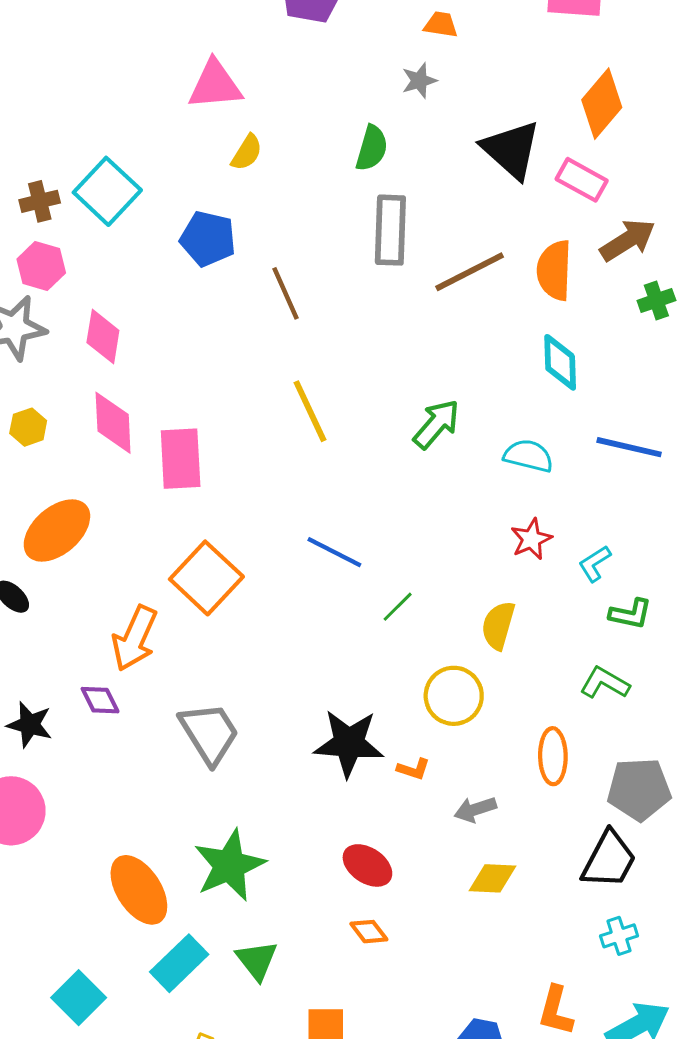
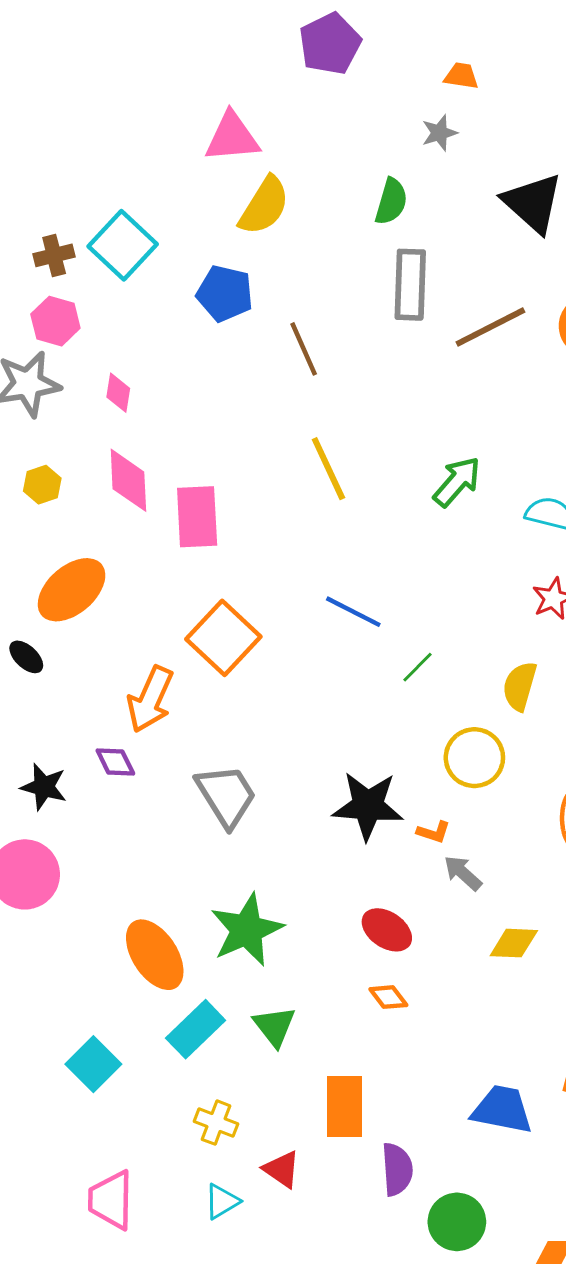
yellow semicircle: (247, 152) -> (264, 206), size x1.6
pink diamond: (103, 336) -> (118, 393), size x0.7
gray arrow: (475, 809) -> (463, 873), moved, turned 60

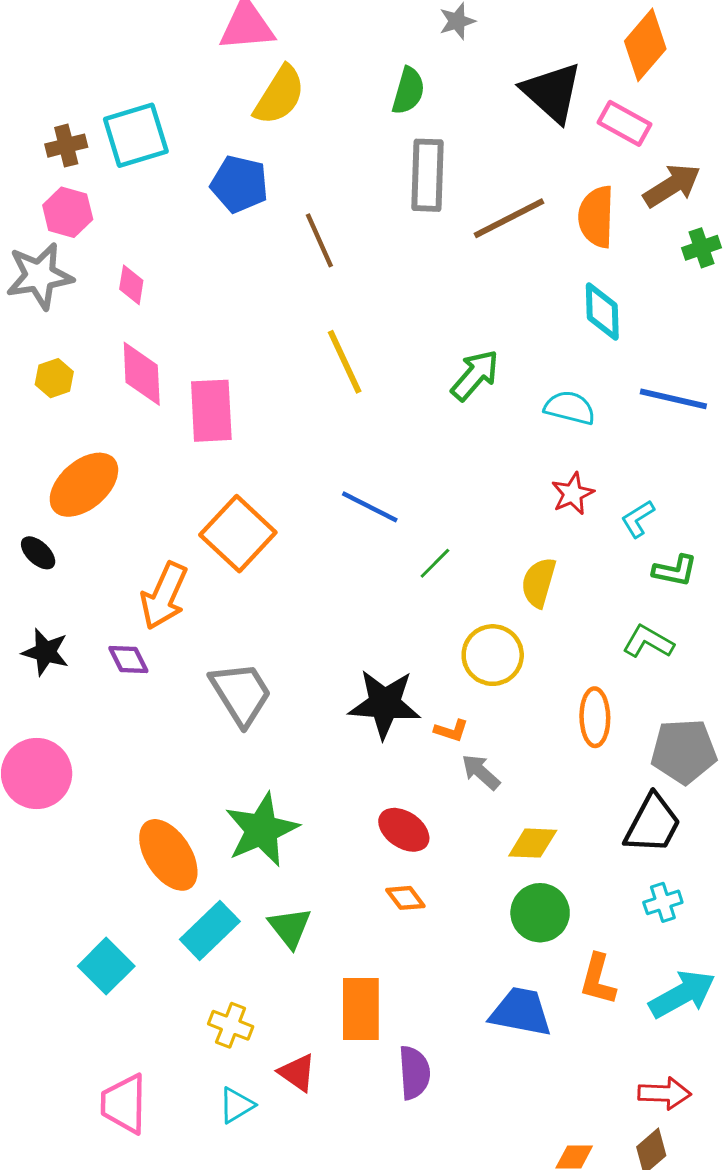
cyan square: (123, 245) -> (136, 135), turned 30
black star: (44, 787) -> (45, 652), moved
green circle: (457, 1222) -> (540, 913), moved

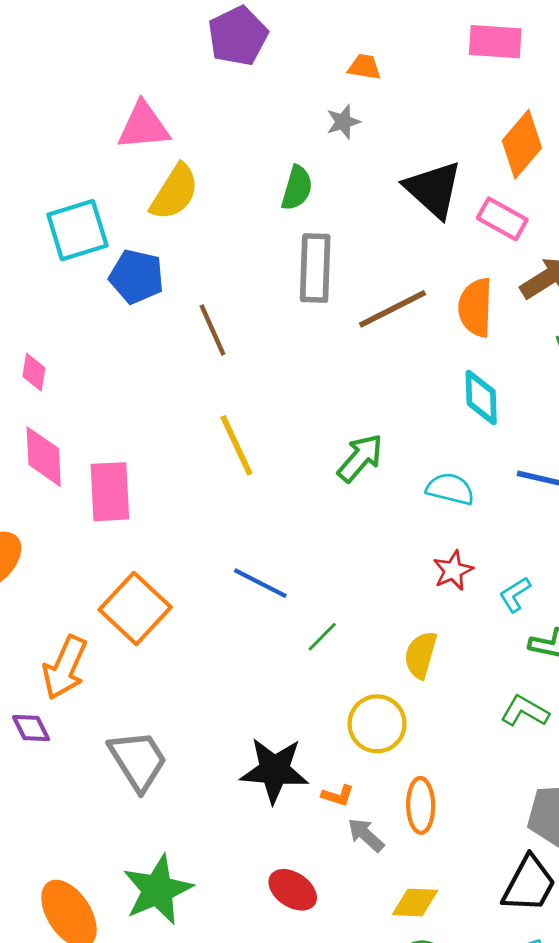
cyan square: (136, 135) -> (77, 230), moved
orange ellipse: (595, 717) -> (421, 805), moved

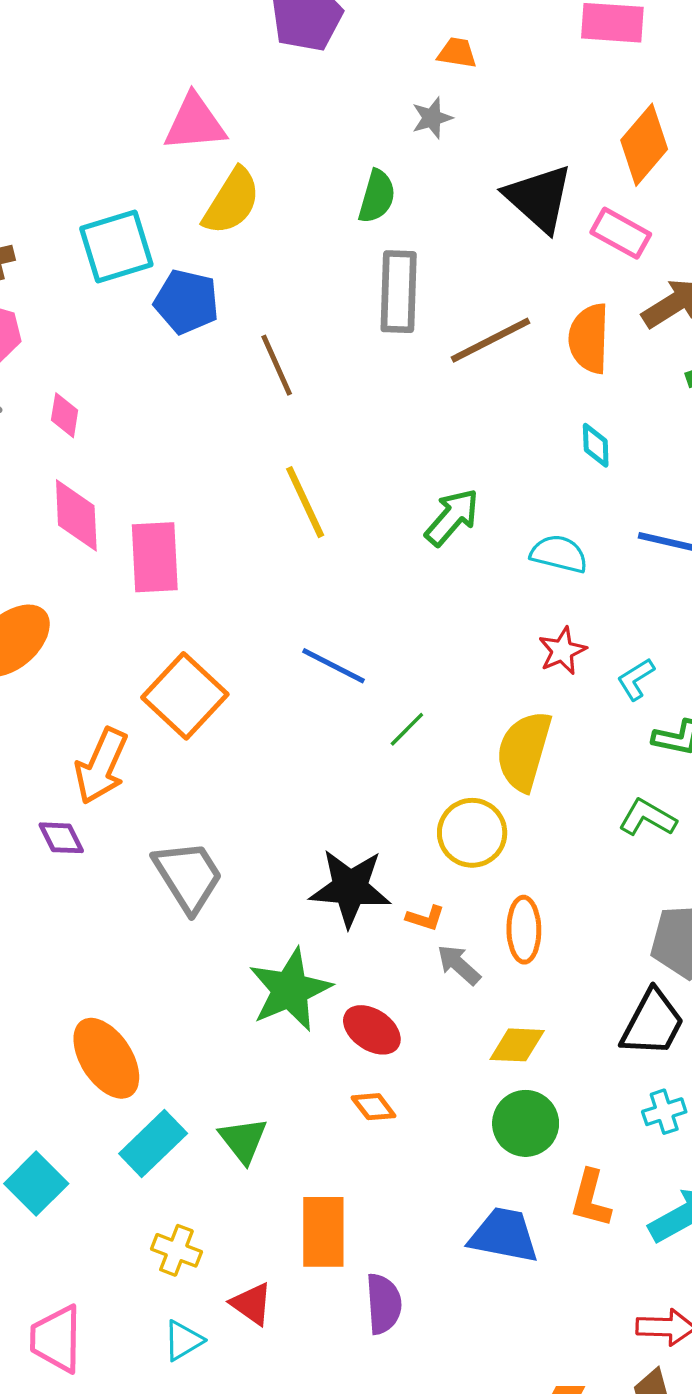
cyan diamond: (481, 397) -> (596, 445), size x0.7
yellow semicircle: (421, 655) -> (524, 751), size x1.4
green star: (158, 890) -> (290, 990), moved

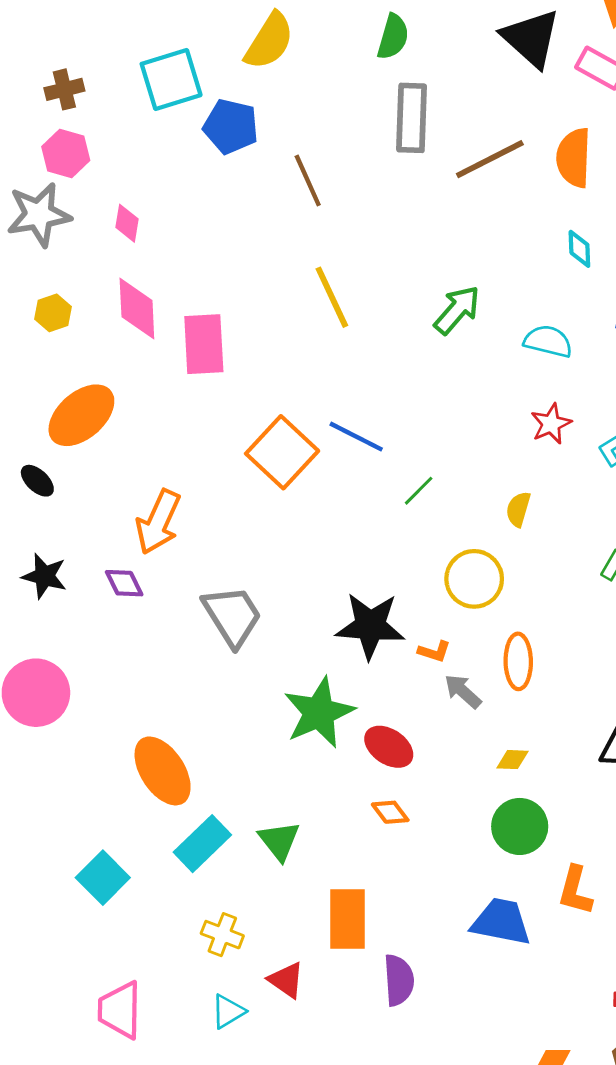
orange square: (185, 696) -> (282, 452), moved
yellow semicircle: (524, 751) -> (518, 509), size x0.5
yellow diamond: (517, 1045) -> (513, 760), size x0.7

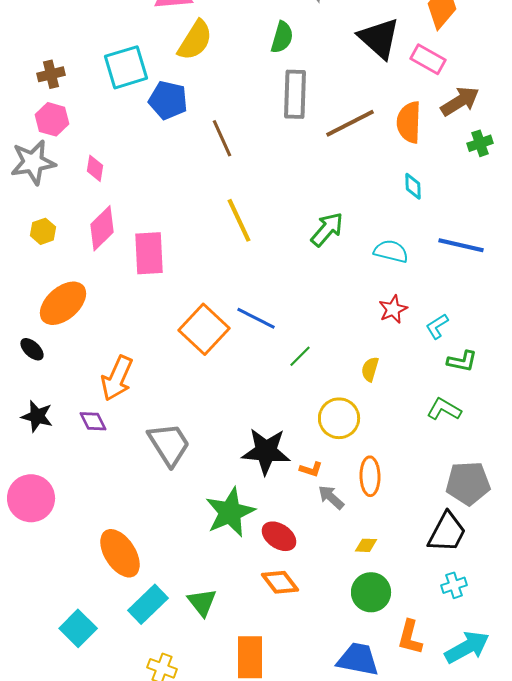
pink diamond: (137, 309) -> (102, 228), turned 48
orange diamond: (390, 812) -> (280, 582), size x1.4

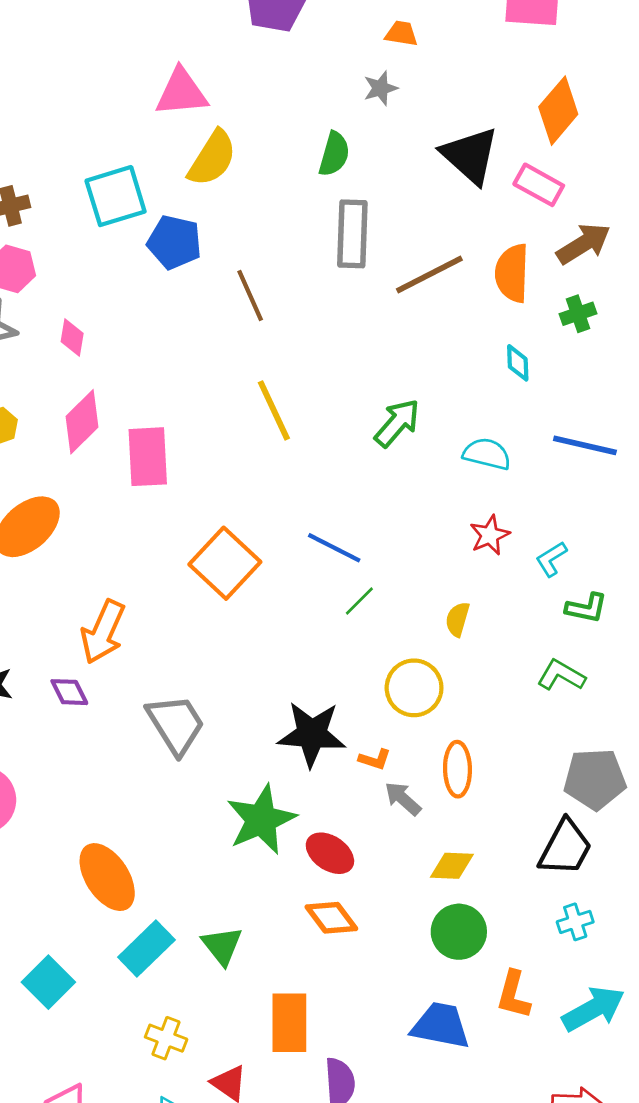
green cross: (480, 143) -> (578, 314), moved
blue line: (256, 318) -> (334, 548), moved
yellow diamond: (366, 545) -> (452, 866), size x1.4

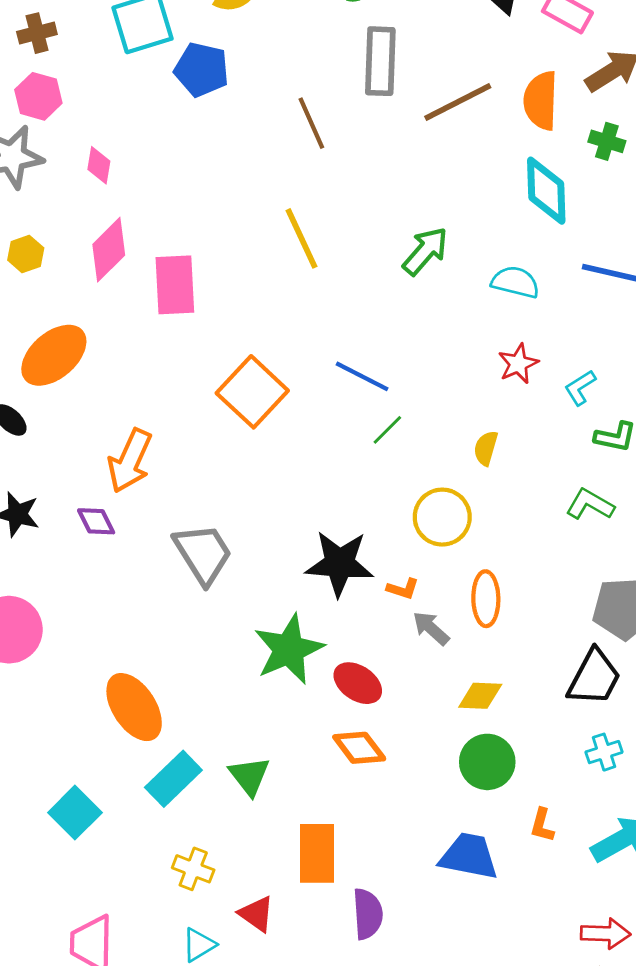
brown line: (250, 296) -> (311, 123), moved
green cross: (578, 314) -> (607, 141), turned 36
cyan diamond: (518, 363) -> (546, 191), size x1.8
orange L-shape: (514, 995) -> (542, 825), size x0.7

